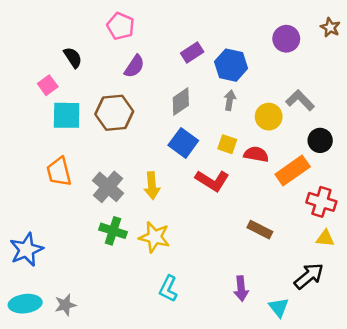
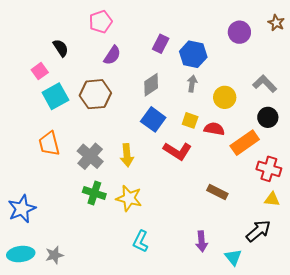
pink pentagon: (121, 26) -> (101, 22), turned 30
purple rectangle: (192, 53) -> (161, 44), turned -30
gray L-shape: (300, 100) -> (265, 84), moved
cyan square: (67, 115) -> (55, 96), turned -30

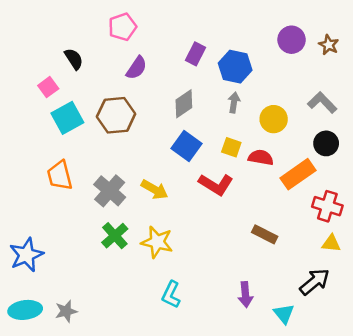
brown star: (276, 23) -> (329, 45), moved
yellow arrow: (127, 155) -> (154, 190), turned -55
green cross: (94, 193) -> (115, 236), turned 30

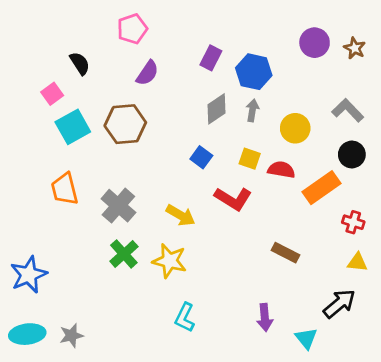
gray diamond: (184, 104) -> (216, 109), moved
blue square: (187, 146) -> (201, 157), size x0.7
yellow arrow: (154, 190) -> (181, 215), moved
red cross: (327, 206) -> (353, 222), size x0.7

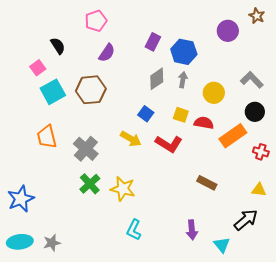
brown star: (355, 48) -> (257, 16), moved
yellow arrow: (181, 215) -> (131, 139), moved
red cross: (353, 222) -> (261, 152), moved

